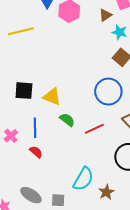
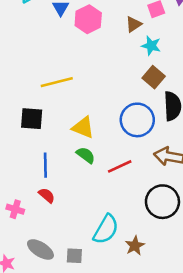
yellow line: (21, 31) -> (57, 82), moved
yellow triangle: (52, 97) -> (83, 127), moved
pink cross: (11, 136) -> (15, 209), moved, turned -32

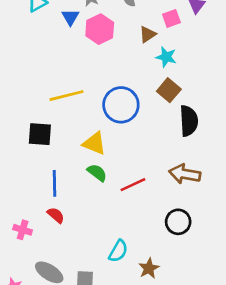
blue circle: (137, 120) -> (121, 105), moved
black circle: (162, 202) -> (178, 222), size x0.7
cyan semicircle: (106, 229) -> (118, 251), size x0.7

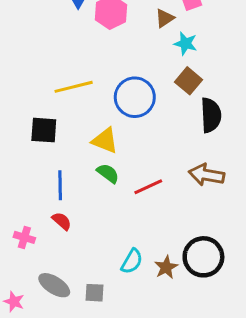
black circle: (178, 222) -> (203, 257), moved, size x1.4
brown star: (149, 268) -> (166, 267), moved

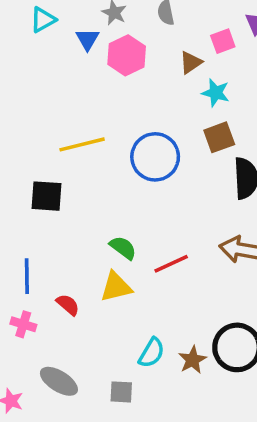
brown square: (188, 81) -> (219, 137), turned 30
yellow triangle: (105, 140) -> (116, 287), moved, turned -36
blue line: (60, 185) -> (27, 276), moved
gray square: (95, 293) -> (121, 392), moved

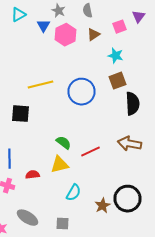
brown triangle: (191, 62) -> (94, 35), moved
red semicircle: (68, 305) -> (32, 175), turned -48
cyan semicircle: (152, 353) -> (74, 193), moved

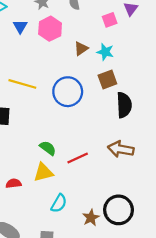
blue triangle: (44, 26) -> (20, 26), moved
brown triangle: (94, 35) -> (81, 49), moved
yellow line: (40, 85) -> (22, 84), turned 30

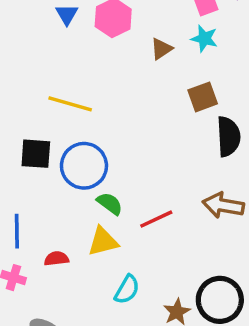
cyan star: (105, 52) -> (204, 38), moved
blue circle: (68, 92) -> (84, 166), moved

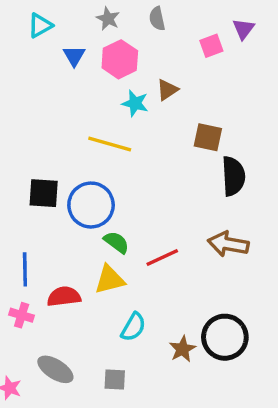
cyan star: (204, 38) -> (135, 103), moved
brown square: (203, 97) -> (208, 137), turned 32
yellow line: (70, 104) -> (110, 144), moved
red semicircle: (56, 259) -> (64, 297), size x1.4

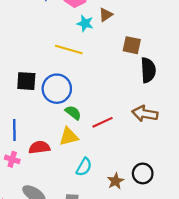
black circle: (225, 337) -> (143, 173), size x0.7

